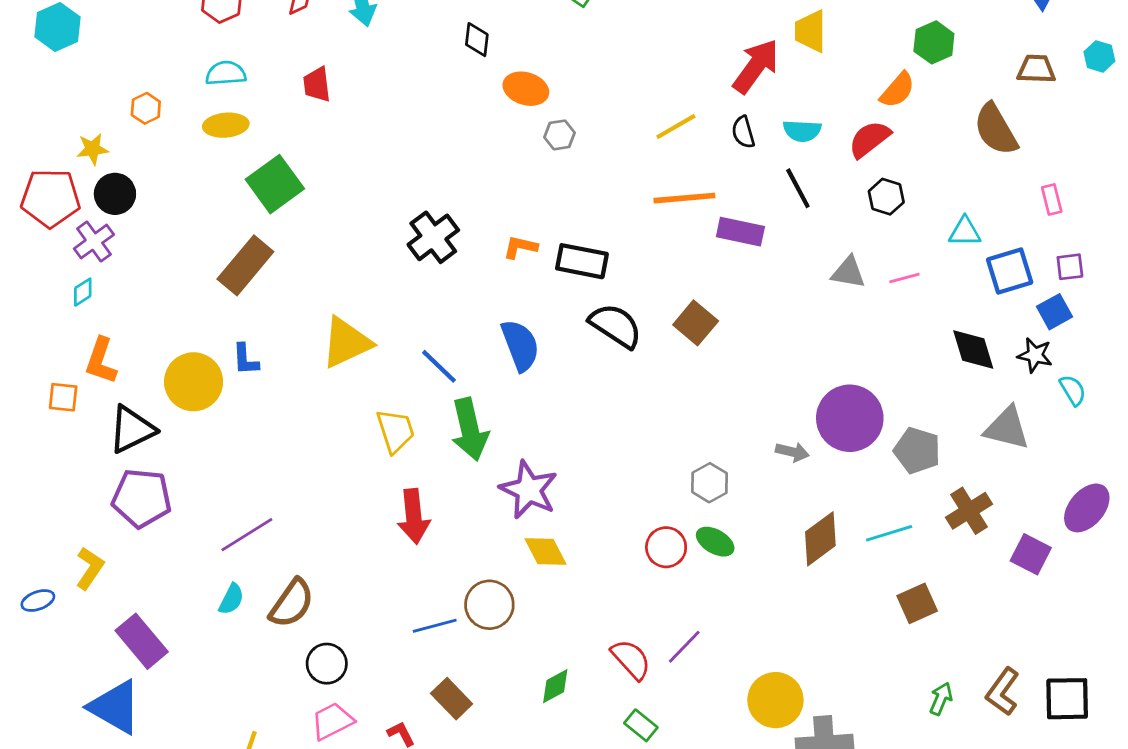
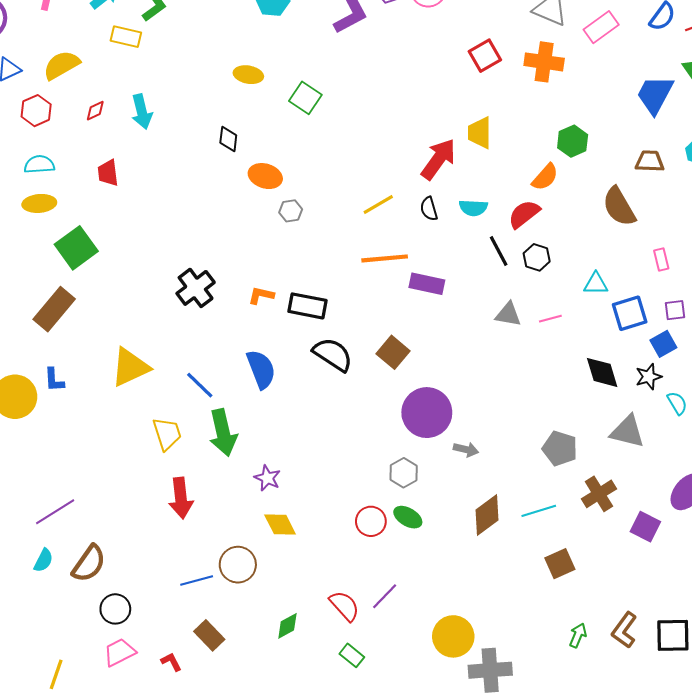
black line: (798, 188) -> (499, 251), moved
black star: (1035, 355) -> (649, 377), turned -30
purple circle: (850, 418) -> (427, 413), moved
purple star: (529, 490) -> (267, 478), size x0.6

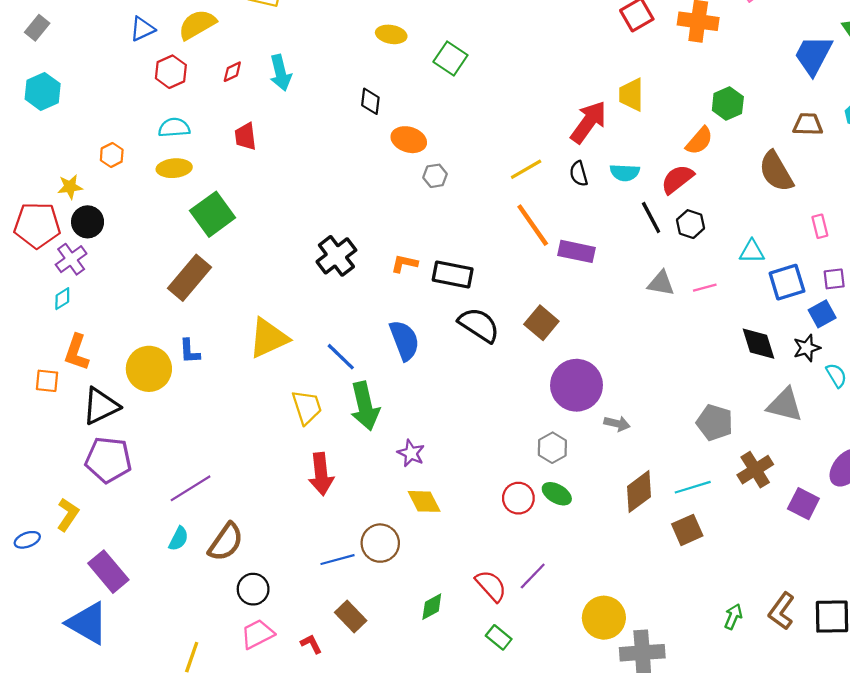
orange line: (385, 258) -> (533, 225), turned 60
brown square: (560, 564) -> (687, 530), moved

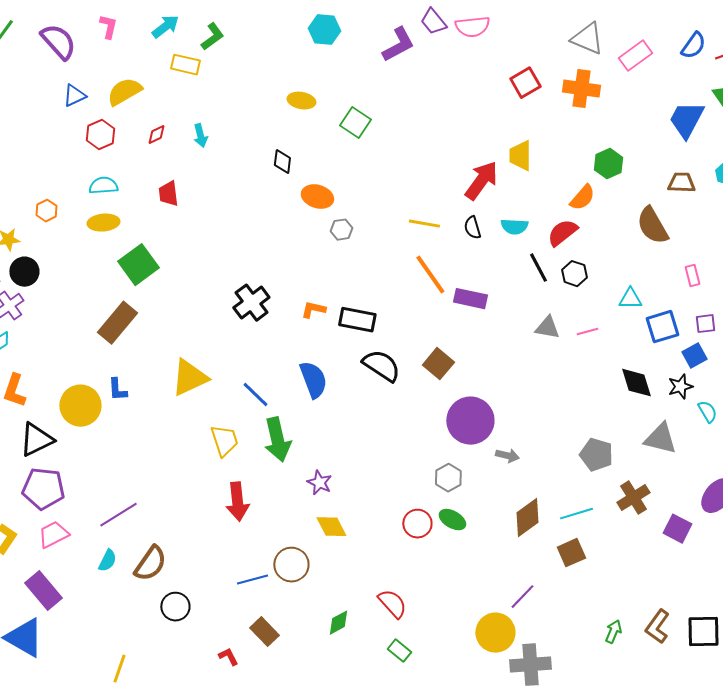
cyan arrow: (280, 73) -> (200, 136), size x0.7
yellow line: (526, 169) -> (424, 224), turned 40
purple line: (533, 576) -> (522, 597), moved
pink trapezoid: (257, 634) -> (53, 535), moved

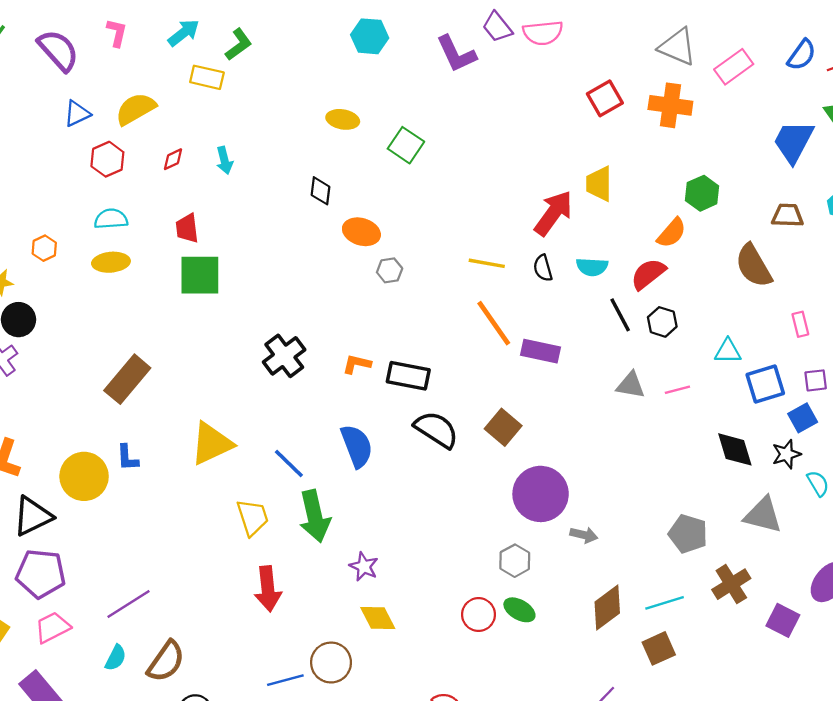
purple L-shape: (398, 45) -> (456, 54), turned 93
green square: (138, 265) -> (200, 275), moved, turned 36

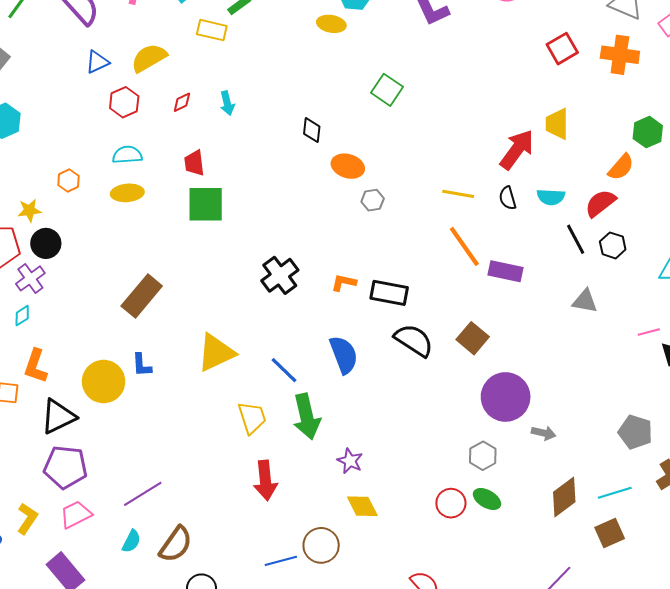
yellow ellipse: (343, 119) -> (331, 24), moved
pink line: (677, 390) -> (649, 332), moved

